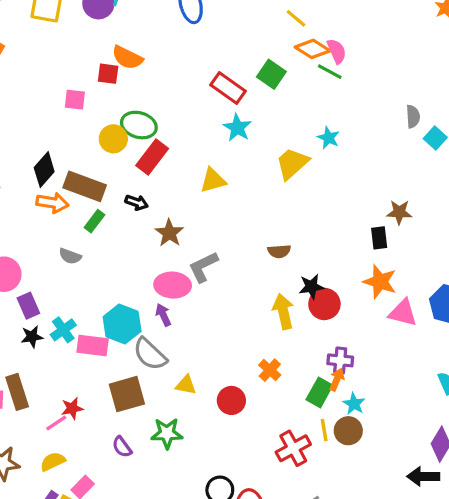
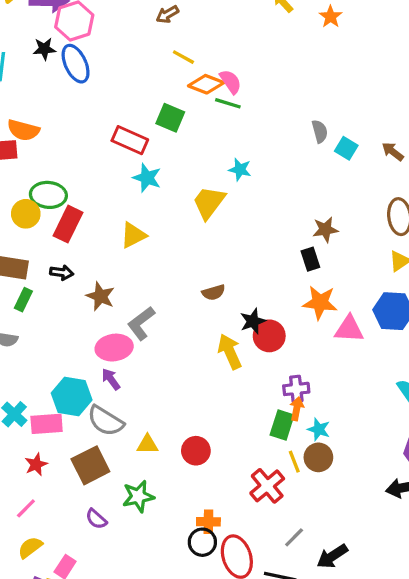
orange cross: (270, 370) -> (208, 522), moved, turned -30
red star: (72, 408) -> (36, 464), moved

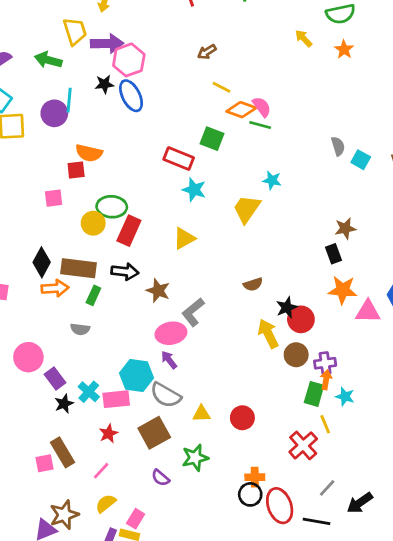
black arrow: (62, 272) -> (125, 272), size x1.4
brown circle: (318, 457) -> (296, 355), moved

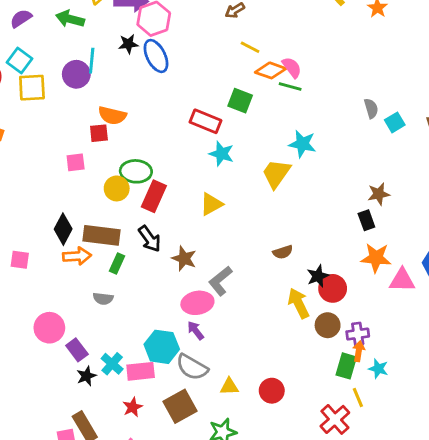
cyan square: (361, 160) -> (395, 122), turned 30
cyan star: (272, 180) -> (302, 144), size x1.4
black arrow: (125, 272) -> (150, 239), turned 48

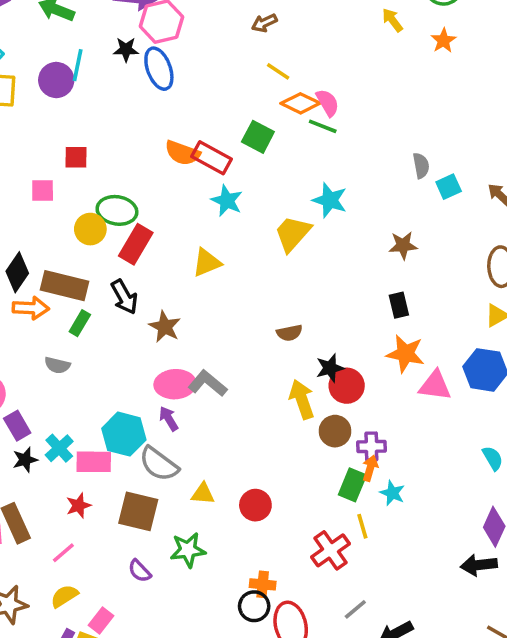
orange semicircle: (112, 115) -> (182, 153), moved
brown star: (379, 194) -> (403, 245), moved
gray L-shape: (220, 281) -> (208, 383), moved, turned 72
brown square: (180, 406) -> (138, 511), turned 36

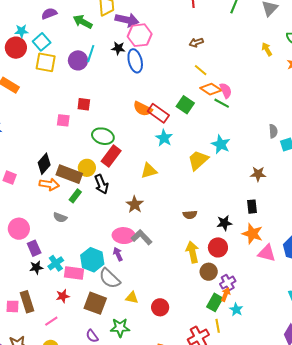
yellow circle: (90, 229) -> (87, 168), moved
brown star: (165, 327) -> (135, 204), moved
black star: (330, 368) -> (224, 223), moved
purple cross: (371, 447) -> (228, 283), turned -35

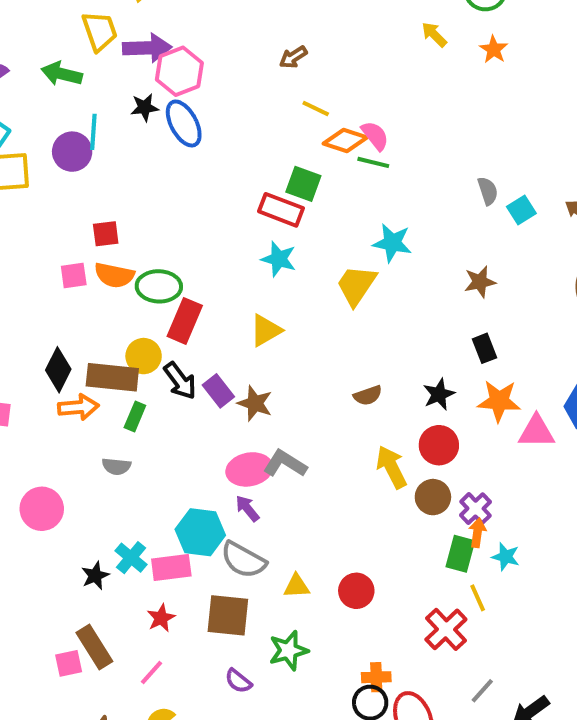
orange semicircle: (143, 109) -> (114, 275), moved
red rectangle: (158, 113) -> (281, 210), moved
purple rectangle: (34, 248) -> (218, 391), moved

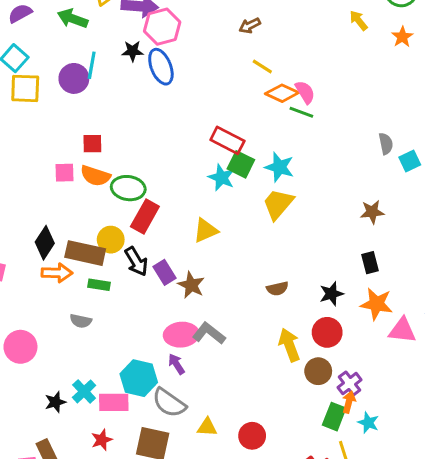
green square: (303, 184) -> (241, 164), moved
cyan star: (392, 243) -> (279, 167), moved
green rectangle: (135, 416) -> (99, 285), turned 70

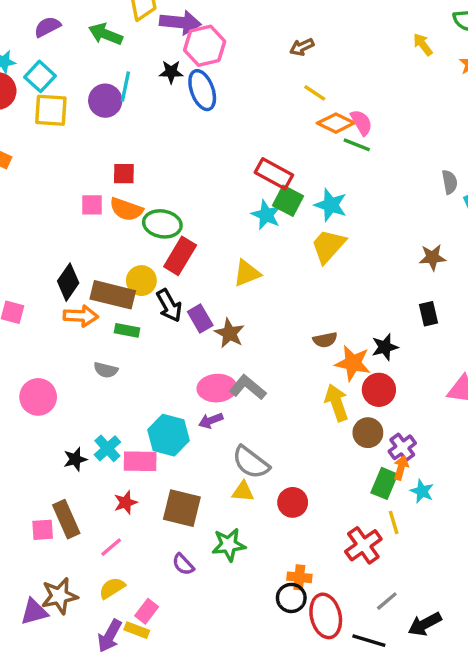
orange star: (377, 304) -> (353, 363), moved
purple arrow: (176, 364) -> (211, 421), turned -80
gray semicircle: (169, 403) -> (251, 462), moved

